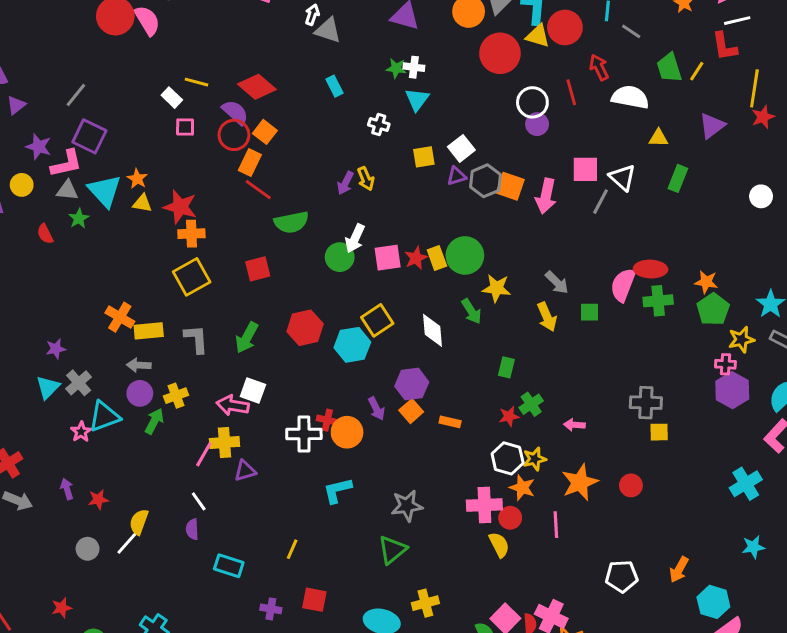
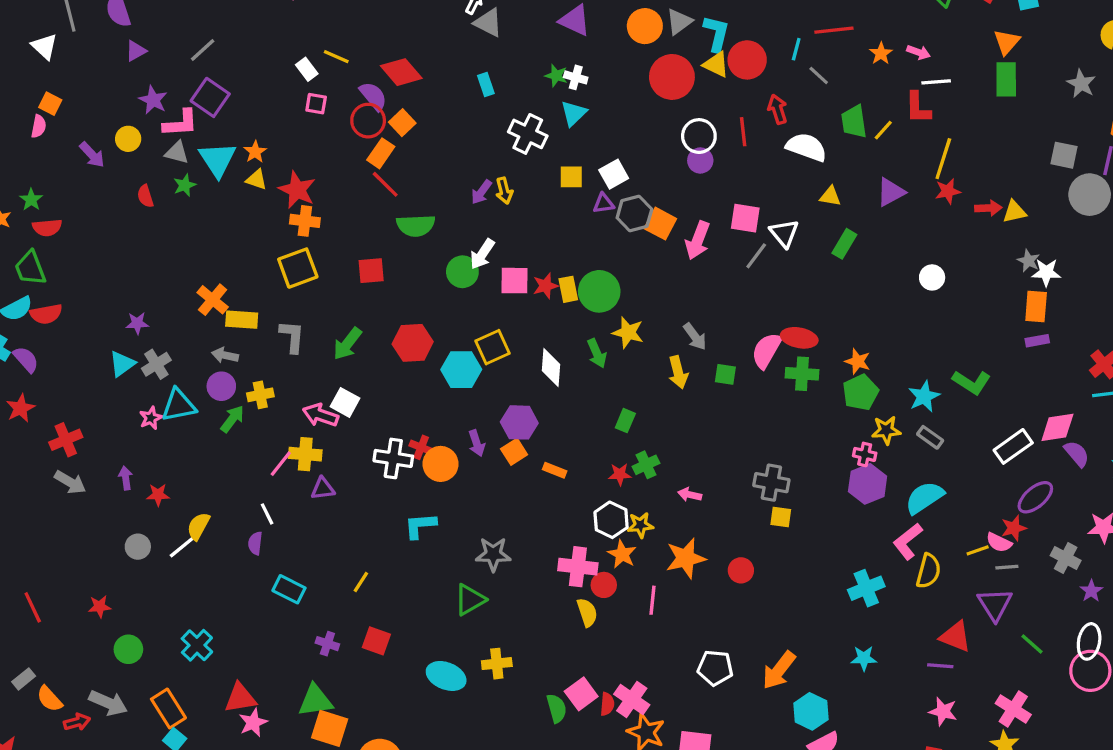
white cross: (379, 124) -> (528, 134), size x1.6
orange arrow: (679, 570) -> (779, 670), size x1.4

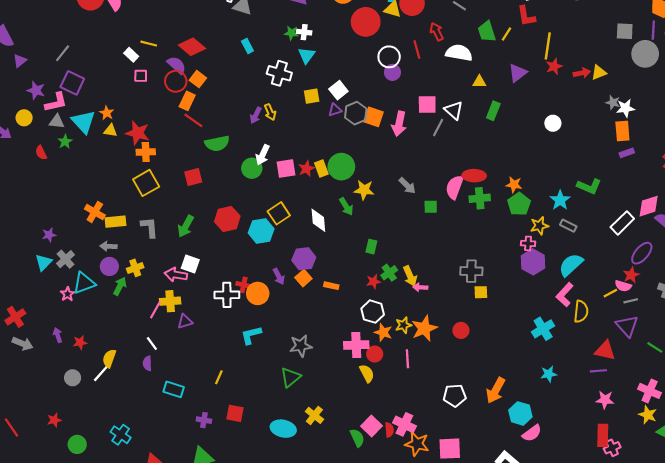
yellow arrow: (678, 372) -> (410, 276), moved
yellow star: (640, 525) -> (404, 325), moved
yellow cross: (497, 664) -> (314, 415), turned -36

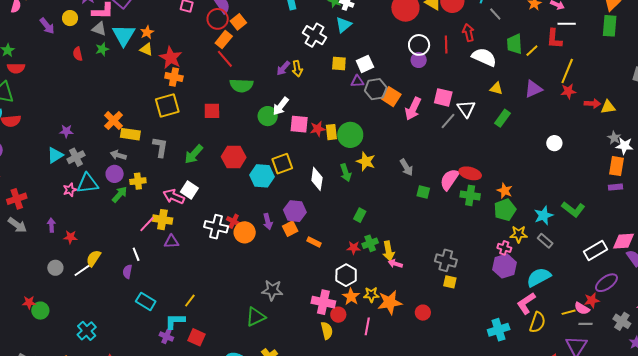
cyan L-shape: (251, 335) -> (175, 321), moved
green circle: (77, 444) -> (40, 311), moved

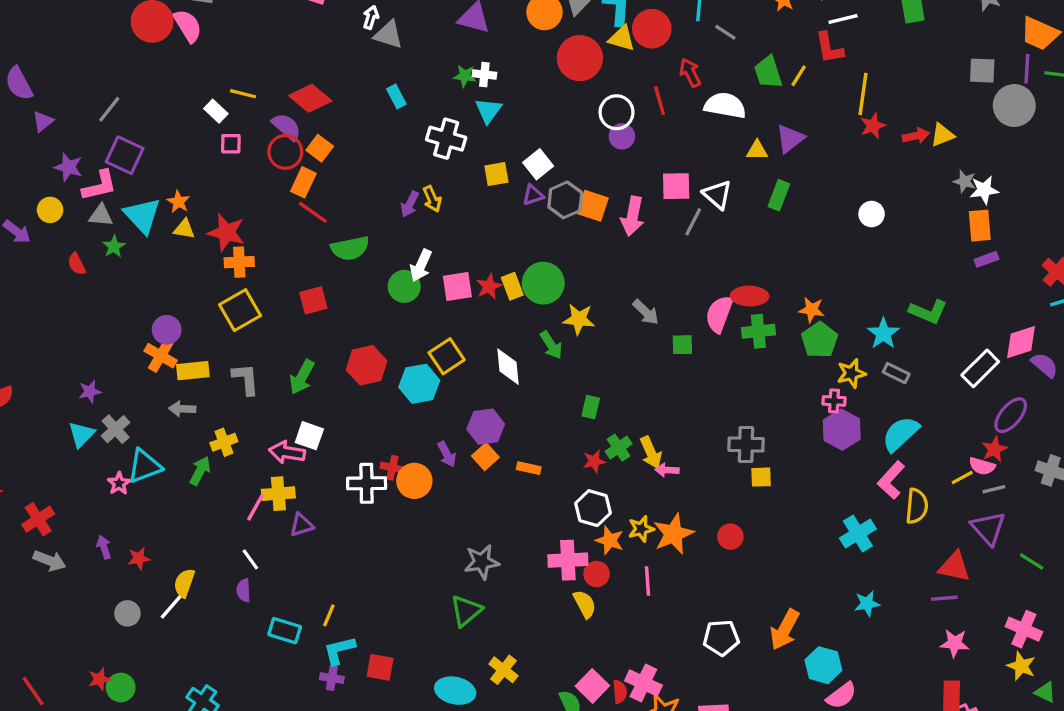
purple triangle: (533, 89) -> (790, 139), moved
purple circle: (115, 174) -> (167, 330), moved
yellow line: (190, 301) -> (329, 615), moved

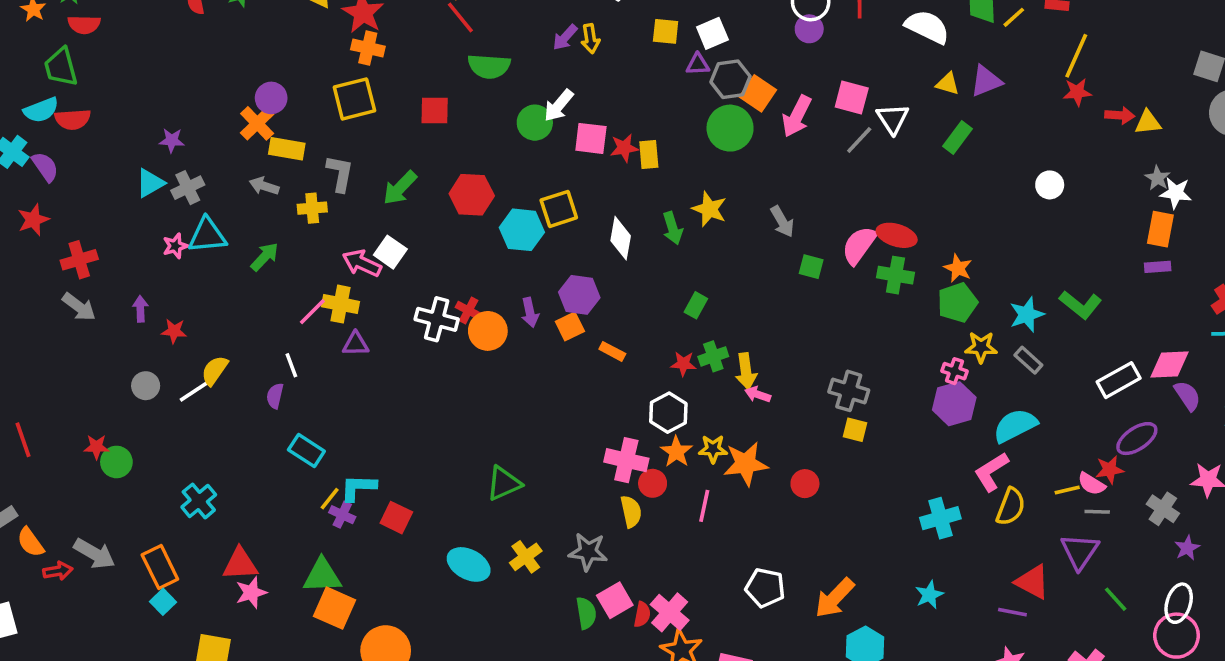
green circle: (543, 283) -> (730, 128), moved
yellow cross: (224, 442) -> (312, 208), moved
gray star: (482, 562) -> (588, 552), moved
cyan star: (867, 604) -> (929, 595), turned -30
yellow line: (329, 615) -> (330, 499), moved

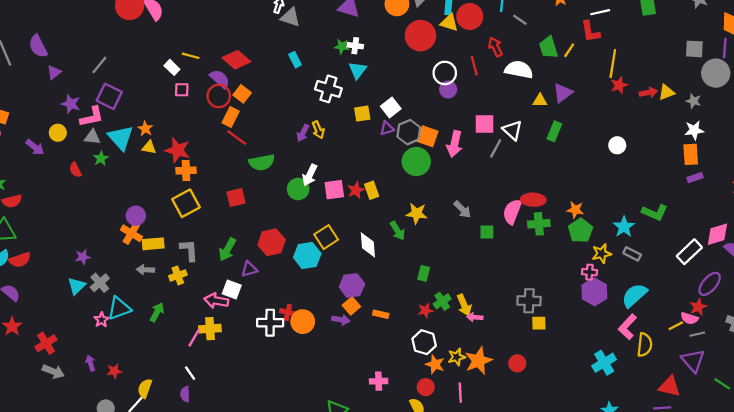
gray star: (1158, 178) -> (694, 101), moved
purple arrow: (530, 312) -> (341, 320), moved, turned -54
purple triangle: (356, 344) -> (249, 269), moved
pink cross: (626, 460) -> (379, 381), moved, size x0.7

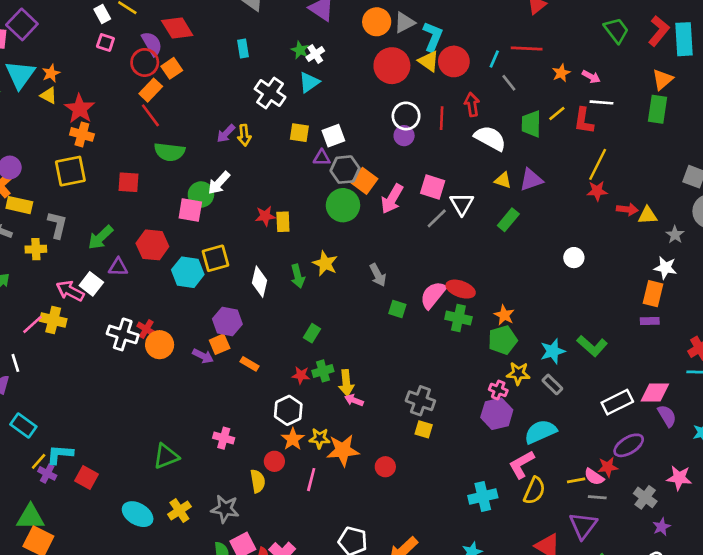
white cross: (355, 46) -> (315, 54), turned 32
yellow line: (569, 50) -> (557, 114), moved
pink square: (334, 190) -> (190, 210), moved

